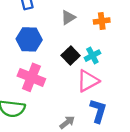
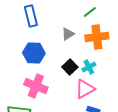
orange cross: (102, 21) -> (97, 37), size x1.6

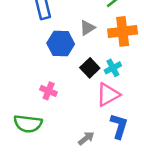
blue hexagon: (34, 53) -> (61, 44), moved
pink cross: (36, 86) -> (49, 91), size x0.6

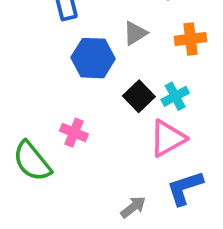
orange cross: (123, 31) -> (191, 39), size x0.7
green semicircle: (28, 124) -> (32, 161), moved, turned 44
blue L-shape: (119, 126) -> (185, 188), turned -125

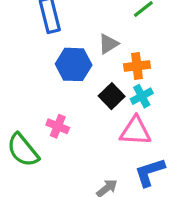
orange cross: (191, 39) -> (137, 66), moved
pink triangle: (168, 138) -> (135, 131), turned 32

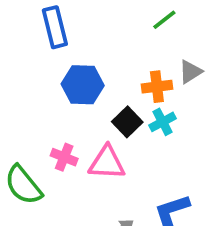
gray triangle: (108, 44) -> (190, 72), moved
pink triangle: (135, 131) -> (107, 163), moved

